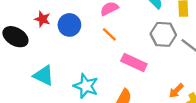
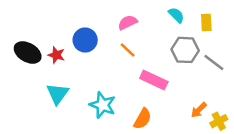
red star: (42, 19) -> (56, 55), moved
cyan triangle: (44, 75) -> (58, 94), turned 40

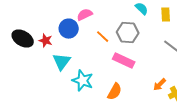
pink semicircle: (128, 22) -> (85, 15), moved
gray hexagon: (185, 50) -> (128, 33), moved
cyan triangle: (58, 94) -> (62, 62), moved

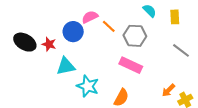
orange line: (103, 37) -> (109, 26), moved
cyan triangle: (62, 62) -> (66, 66), turned 42

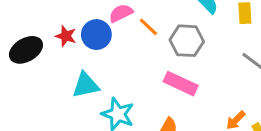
black ellipse: (25, 42) -> (26, 50), turned -60
red star: (49, 44) -> (66, 36), moved

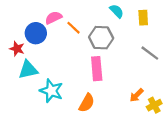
red star: (66, 36) -> (17, 49), moved
pink rectangle: (181, 84) -> (97, 69), turned 60

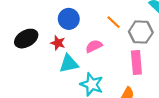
pink semicircle: (54, 18) -> (94, 46), moved
blue circle: (36, 33) -> (69, 19), moved

